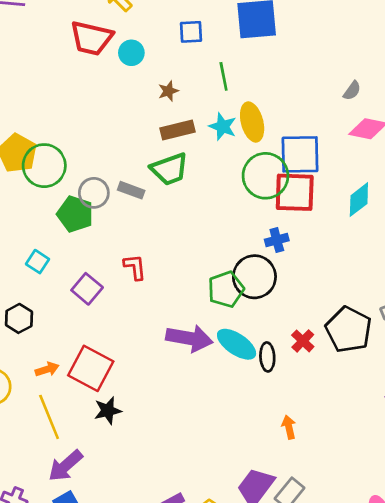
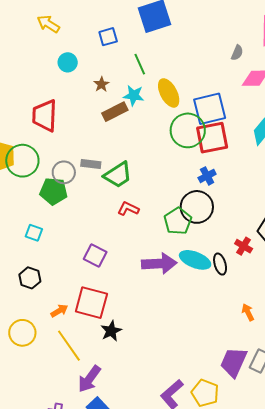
red trapezoid: (91, 38) -> (45, 116), moved, turned 92
cyan star: (223, 127) -> (134, 95), moved
green trapezoid: (169, 169) -> (118, 175), moved
red L-shape: (135, 267) -> (128, 209), moved, turned -45
purple square: (87, 289) -> (95, 255), moved

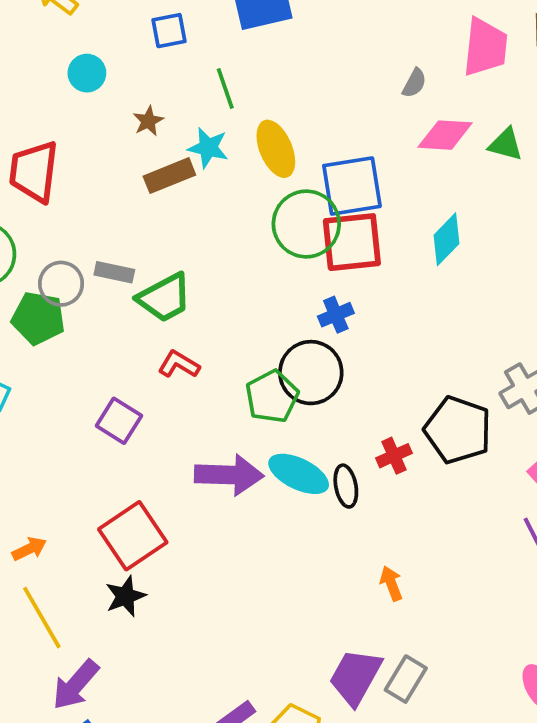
red cross: (244, 246) -> (394, 456), turned 30
purple square: (95, 255) -> (119, 421), moved
red square: (91, 303) -> (133, 536), moved, turned 36

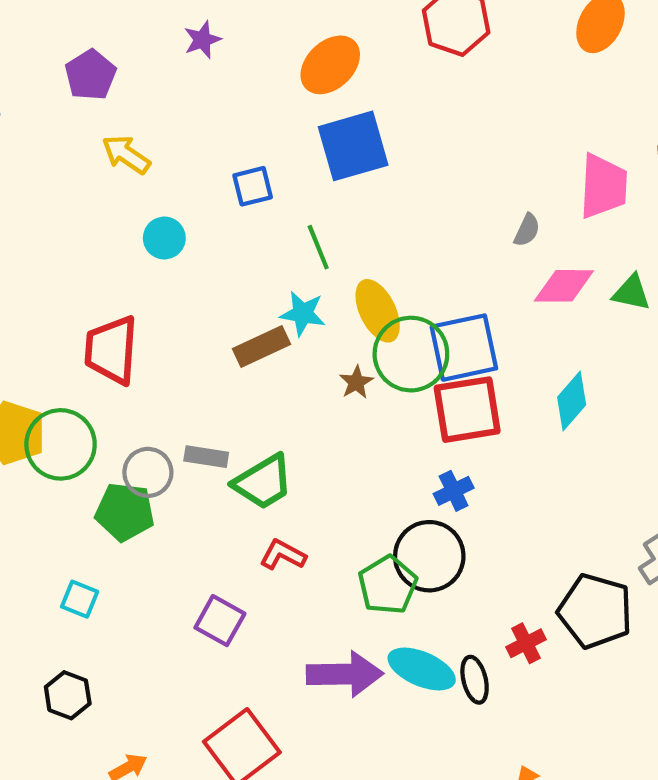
brown star: (148, 121) -> (356, 382), moved
green circle: (306, 224) -> (411, 354), moved

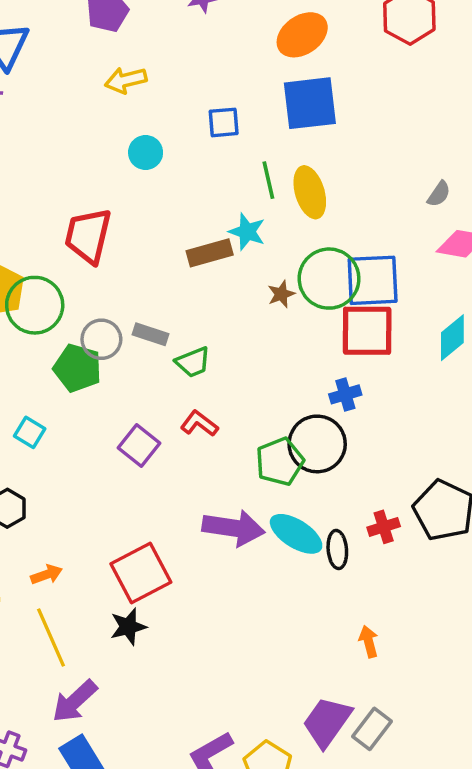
yellow arrow: (126, 154) -> (126, 80), turned -57
yellow ellipse: (378, 311) -> (310, 192), moved
green trapezoid: (263, 482) -> (193, 362), size x0.7
purple square: (220, 621) -> (139, 446), moved

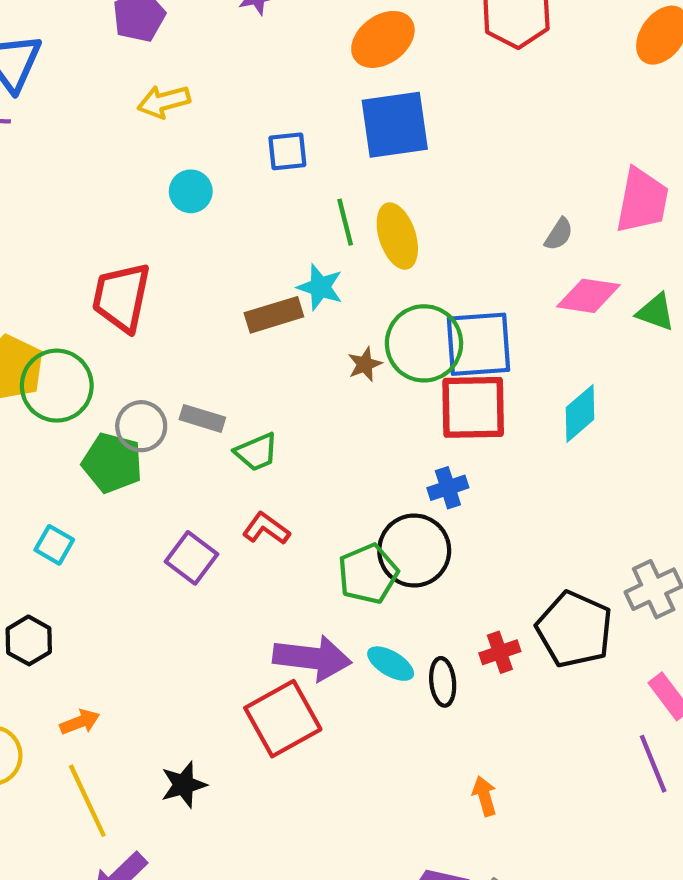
cyan ellipse: (296, 534) -> (391, 664), size x0.7
red square: (141, 573) -> (283, 719), moved

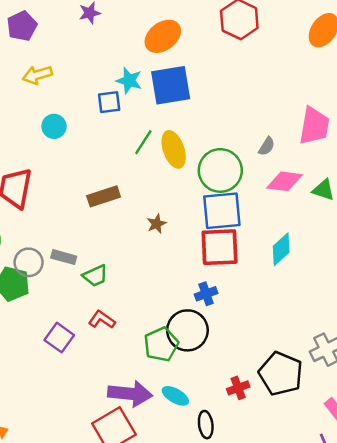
green line: (345, 222) -> (143, 142), turned 48
cyan star: (320, 287) -> (129, 81), moved
green circle: (424, 343) -> (220, 170), moved
black ellipse: (443, 682) -> (206, 425), moved

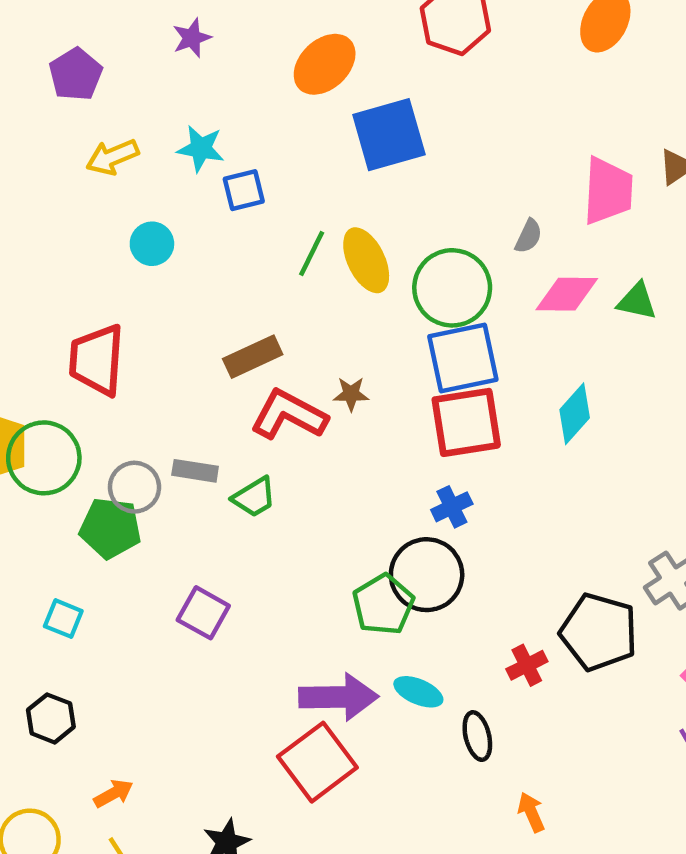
cyan star: (129, 81) -> (201, 148), moved
blue square: (171, 85) -> (389, 135), moved
brown star: (157, 224) -> (351, 394), turned 30
red L-shape: (102, 320) -> (289, 415), moved, size x1.6

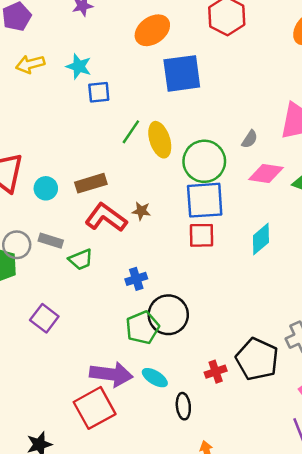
cyan circle: (152, 244) -> (46, 188), moved
red square: (466, 422) -> (201, 235), size x0.7
blue cross: (452, 507) -> (136, 279), moved

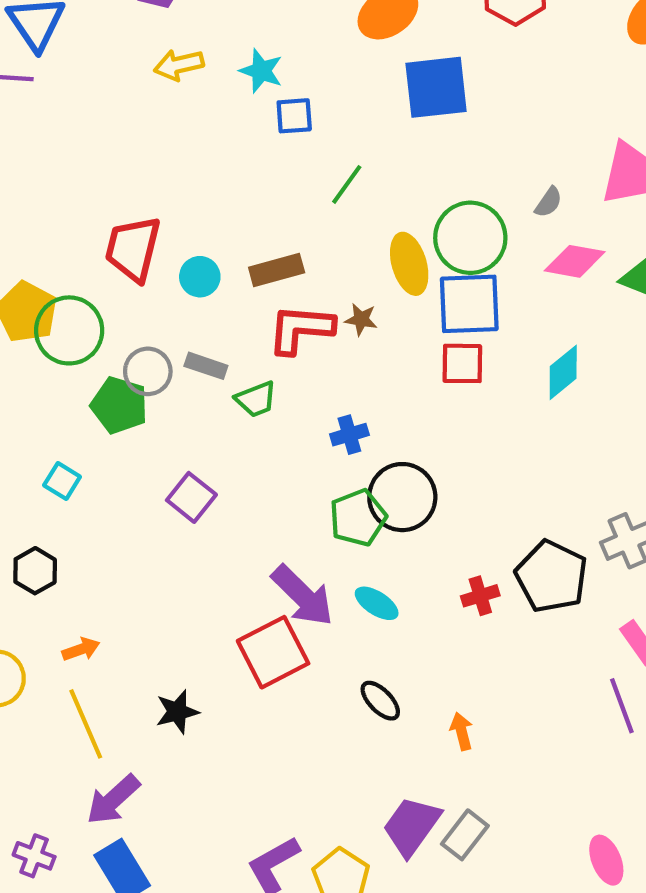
yellow ellipse: (160, 140) -> (409, 264), moved
red L-shape: (106, 218) -> (301, 329), turned -33
purple arrow: (111, 374) -> (303, 596), turned 36
black ellipse: (183, 406) -> (380, 701), moved, turned -40

